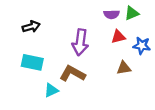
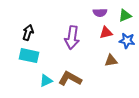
green triangle: (132, 13) -> (125, 16), moved
black arrow: (31, 27) -> (28, 33), moved, turned -56
brown L-shape: (72, 74) -> (70, 79), moved

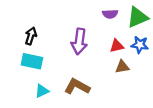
green triangle: (125, 16) -> (138, 17), size x1.5
red triangle: (106, 33) -> (117, 46), moved
cyan triangle: (46, 81) -> (42, 91), moved

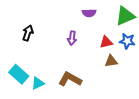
purple semicircle: (110, 14) -> (89, 13), moved
purple arrow: (79, 41) -> (72, 38), size x0.6
cyan rectangle: (32, 61) -> (19, 74), moved, turned 30

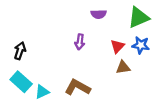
black arrow: (28, 33) -> (20, 51), moved
red triangle: (106, 42) -> (117, 46), turned -32

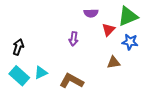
red triangle: (117, 46) -> (108, 30), moved
cyan triangle: (42, 92) -> (41, 73), moved

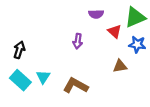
red triangle: (108, 30) -> (115, 31), turned -32
cyan triangle: (41, 73) -> (43, 77), turned -32

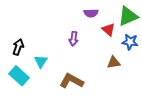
cyan triangle: (43, 77) -> (41, 61), moved

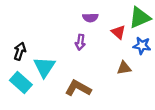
purple semicircle: (91, 13) -> (90, 18), moved
cyan triangle: (41, 61) -> (44, 67), size x1.5

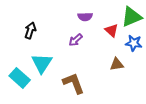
purple arrow: (80, 42) -> (76, 40), turned 40
black arrow: (20, 51) -> (30, 30), moved
brown L-shape: (78, 88) -> (74, 83), turned 40

